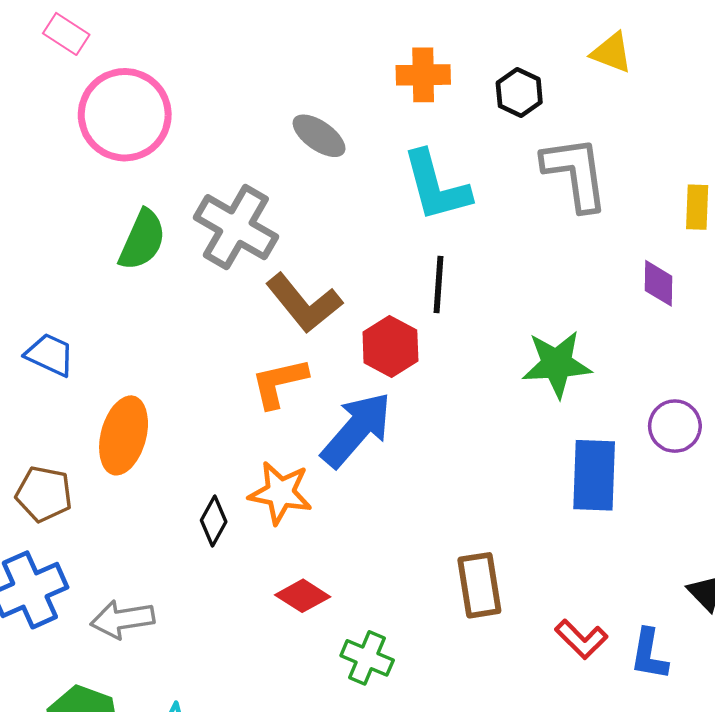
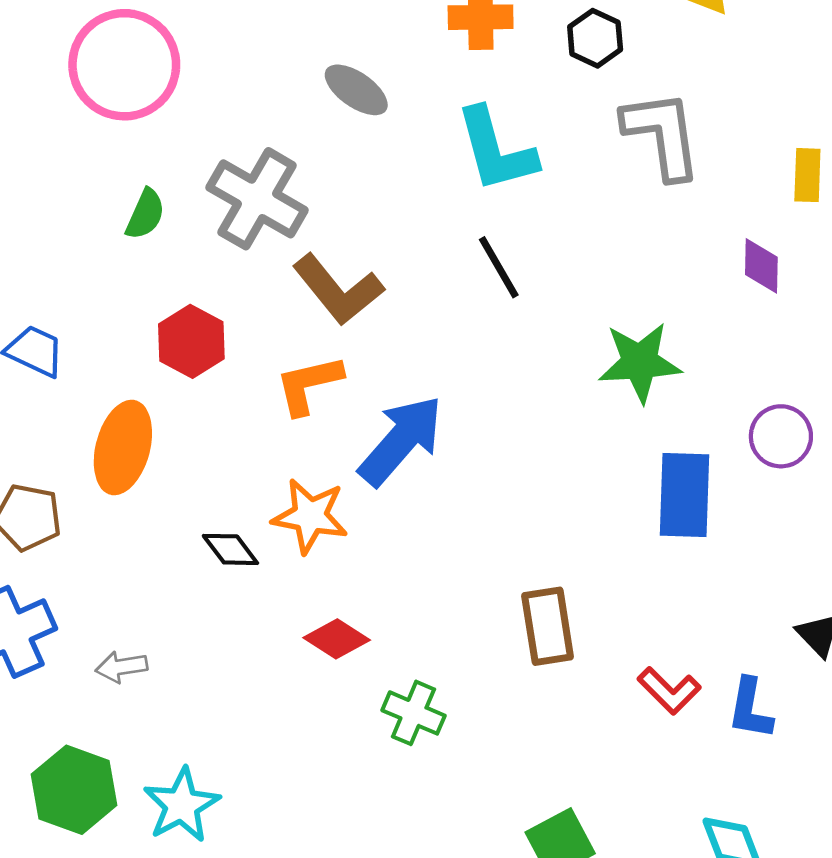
green semicircle: (142, 240) -> (145, 214), size x0.7
black line: (438, 284) -> (499, 267), turned -34
red hexagon: (390, 346) -> (191, 341), moved
black diamond: (214, 521) -> (230, 549), turned -66
gray arrow: (122, 619) -> (122, 667), size x0.7

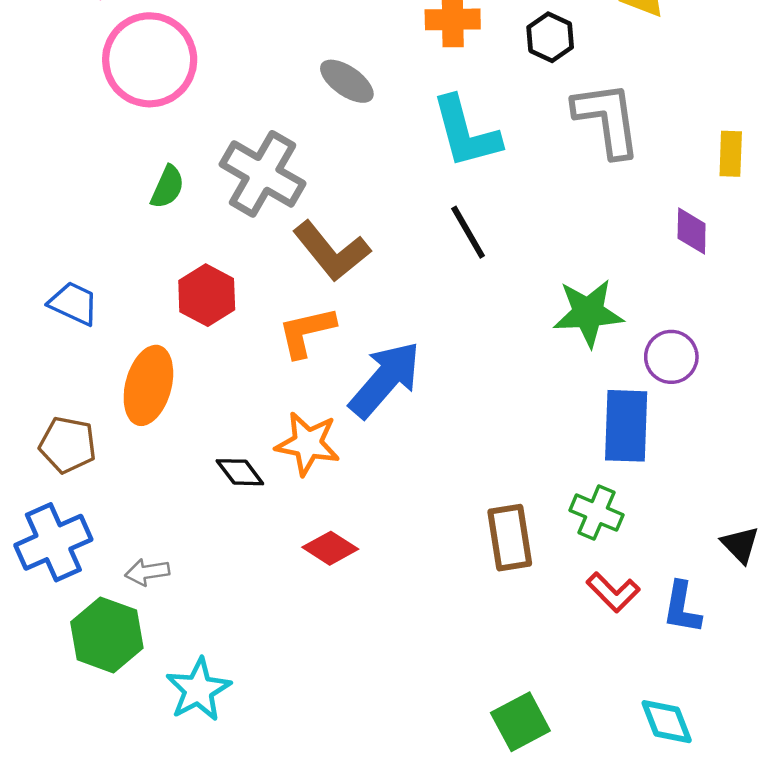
purple circle: (781, 436) -> (671, 357), moved
green cross: (413, 713) -> (596, 513), moved
green hexagon: (74, 790) -> (107, 635), moved

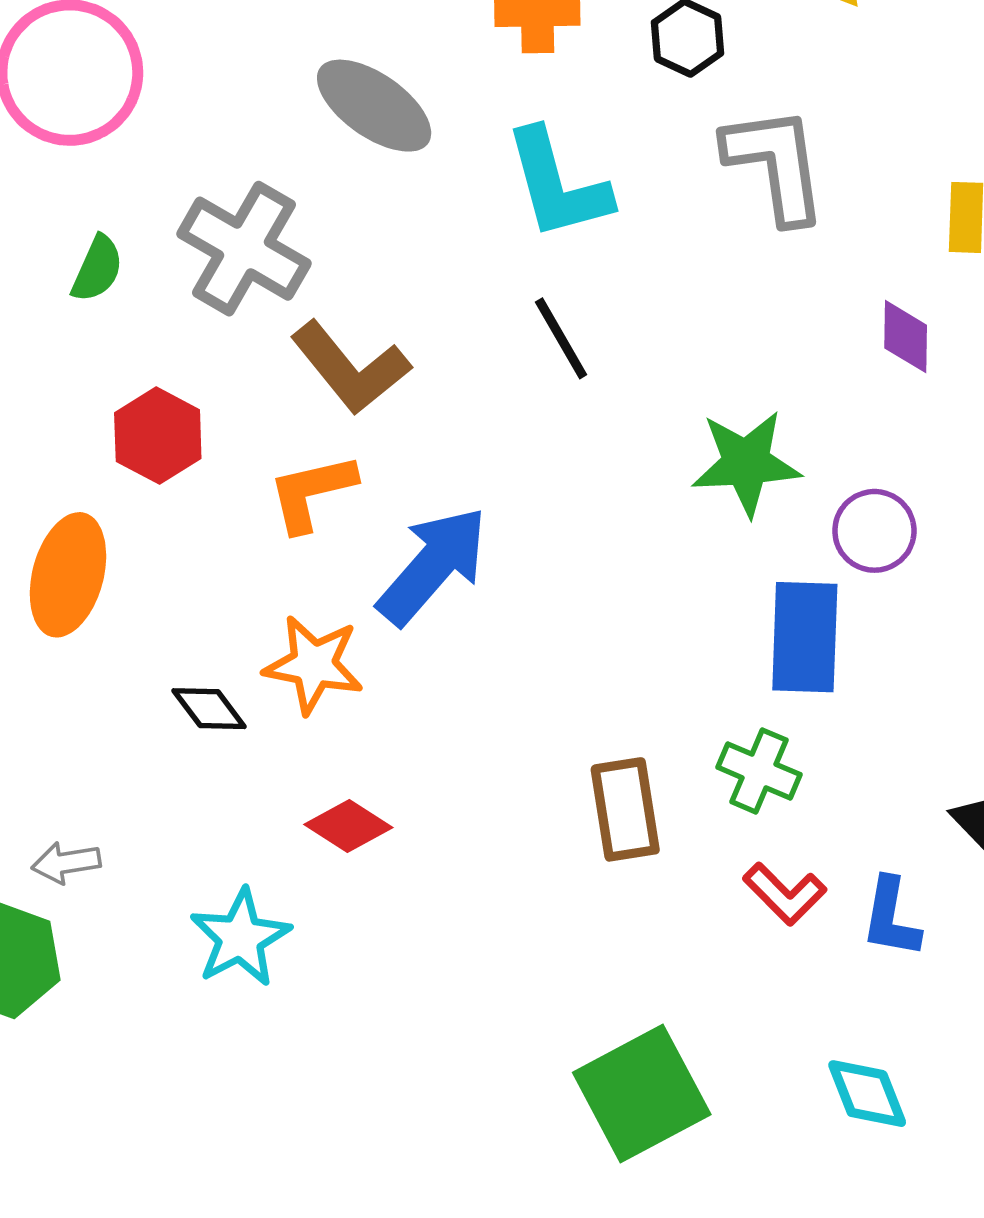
gray ellipse: (347, 81) -> (374, 106), size x1.4
cyan star: (198, 690) -> (240, 938), moved
green square: (520, 722) -> (642, 1094), size x1.5

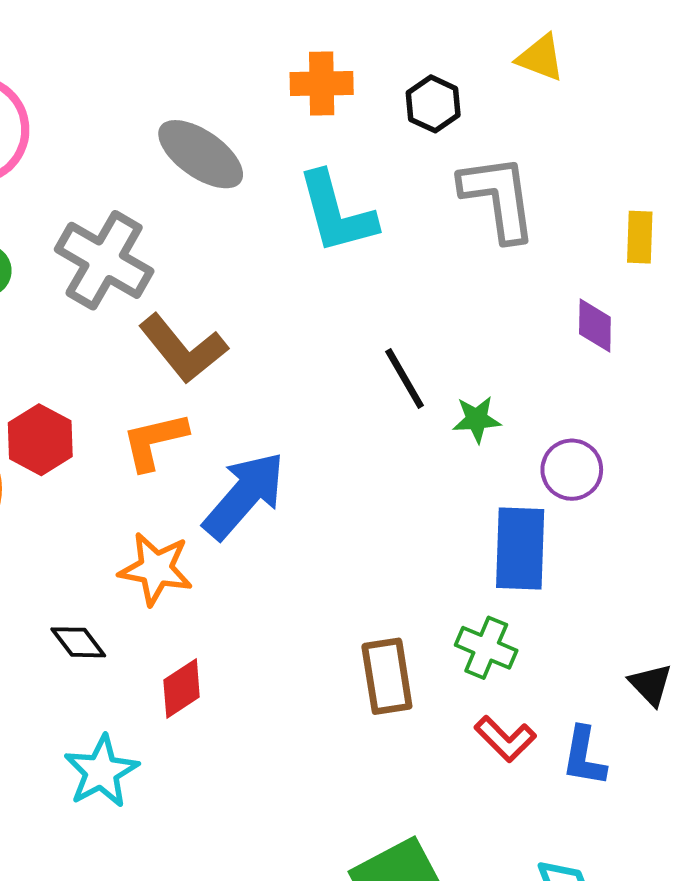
black line: (561, 338) -> (405, 379), moved
red hexagon: (158, 436) -> (40, 440), moved
green star: (746, 463) -> (477, 419), size x0.6
black diamond: (209, 709) -> (78, 642), moved
red diamond: (348, 826) -> (182, 689), turned -66

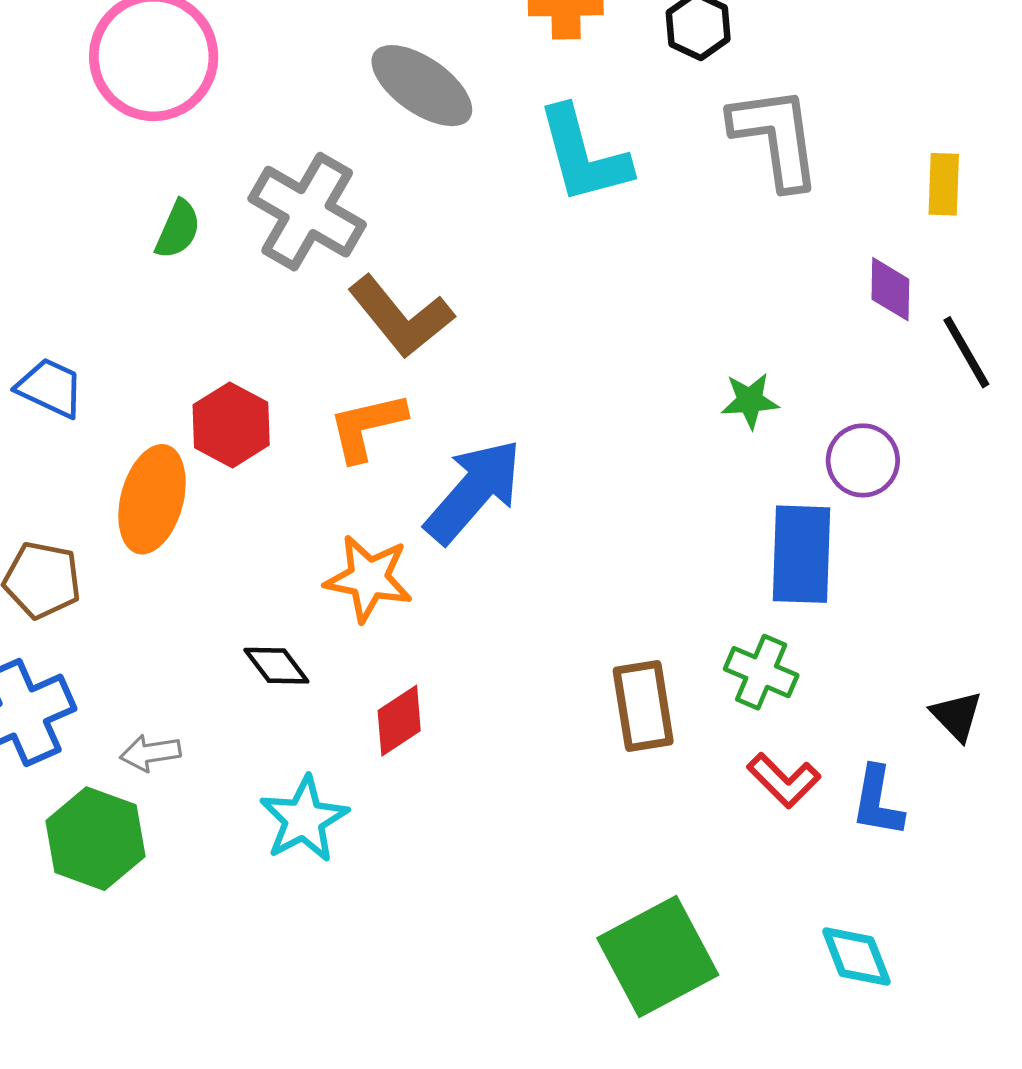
black line: (405, 379) -> (966, 352), moved

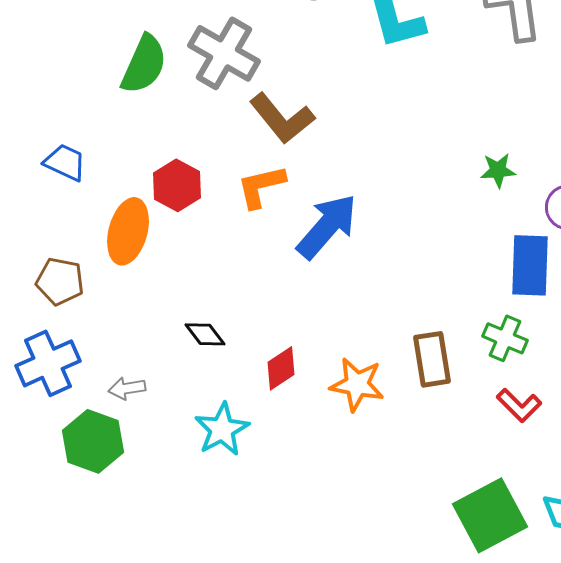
green semicircle: (178, 229) -> (144, 64), size x1.6
orange star: (369, 578) -> (357, 384), moved
green square: (658, 956) -> (490, 515), moved

